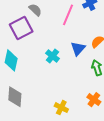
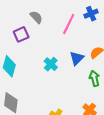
purple square: (21, 28) -> (21, 34), size x0.7

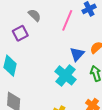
cyan cross: (51, 64) -> (66, 75), moved, size x1.5

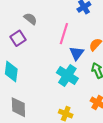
pink line: (67, 20) -> (64, 34), moved

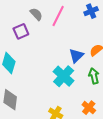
pink line: (64, 34) -> (58, 16), moved

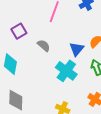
gray semicircle: (36, 14) -> (44, 46), moved

